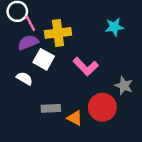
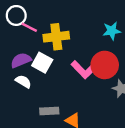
pink line: (30, 23) -> (29, 27), turned -35
purple semicircle: (28, 43) -> (21, 60), moved
red circle: (102, 107) -> (105, 65), moved

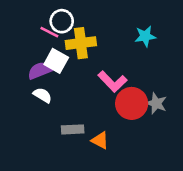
white circle: (16, 15) -> (62, 21), moved
white square: (42, 63) -> (56, 61), moved
red circle: (105, 65) -> (132, 103), moved

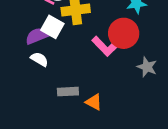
red circle: (132, 103) -> (124, 33), moved

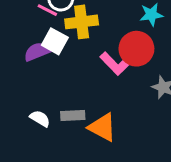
white semicircle: (39, 59) -> (40, 118), moved
orange triangle: (94, 102) -> (102, 127), size x1.5

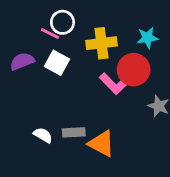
yellow cross: (82, 22) -> (102, 43), moved
purple semicircle: (37, 52) -> (22, 61), moved

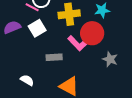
white square: (57, 63) -> (37, 28), turned 30
gray rectangle: (74, 132) -> (54, 57), moved

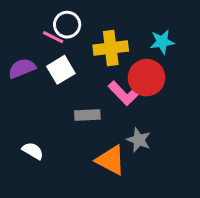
gray star: (110, 59) -> (139, 140), moved
white semicircle: (27, 80) -> (33, 151), moved

